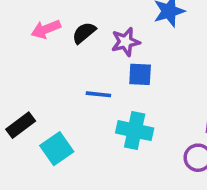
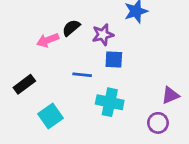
pink arrow: (46, 29) -> (48, 40), moved
black rectangle: (21, 125) -> (24, 84), moved

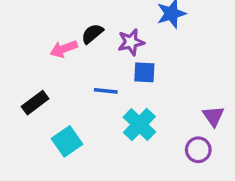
purple triangle: (170, 95) -> (213, 116), turned -42
cyan cross: (110, 102) -> (139, 125), turned 32

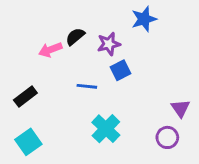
blue square: (144, 72) -> (121, 70), turned -30
cyan cross: (139, 125) -> (106, 129), moved
cyan square: (67, 141) -> (28, 142), moved

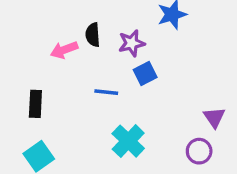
black semicircle: (75, 37) -> (93, 35), turned -54
black rectangle: (25, 97) -> (35, 104), turned -50

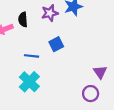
purple star: (132, 43) -> (50, 13), moved
cyan cross: (128, 141) -> (29, 82), moved

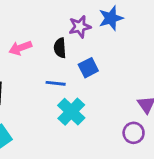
black semicircle: (23, 19) -> (60, 48), moved
cyan cross: (29, 82) -> (71, 112), moved

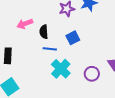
black semicircle: (60, 48) -> (44, 32), moved
purple circle: (134, 133) -> (92, 74), moved

